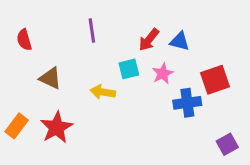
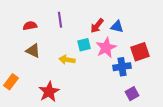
red semicircle: (24, 40) -> (30, 26), moved, turned 96
pink star: (163, 74) -> (106, 48), size x1.5
red star: (57, 127) -> (49, 92), moved
purple square: (227, 144) -> (132, 94), moved

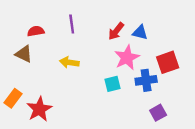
cyan square: (84, 45) -> (112, 84), moved
brown triangle: (33, 51) -> (24, 54), moved
yellow arrow: (67, 60) -> (69, 62), moved
red star: (49, 92) -> (39, 109), moved

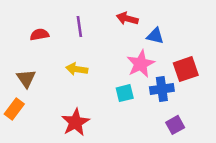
red arrow: (116, 31) -> (127, 19), moved, turned 66
brown triangle: (24, 54) -> (26, 78), moved, turned 30
red star: (39, 109) -> (75, 122), moved

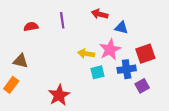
yellow arrow: (77, 69) -> (86, 54), moved
brown triangle: (26, 78) -> (21, 61), turned -42
purple square: (175, 125) -> (142, 86), moved

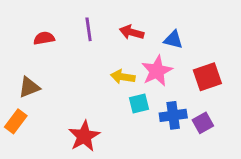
red arrow: (100, 14) -> (132, 32), moved
brown triangle: (21, 61) -> (29, 87), turned -35
blue cross: (127, 69) -> (173, 115), moved

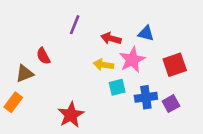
purple line: (89, 29) -> (75, 25), turned 30
red arrow: (132, 32) -> (111, 38), moved
red semicircle: (44, 38) -> (43, 56), moved, turned -108

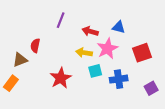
red semicircle: (43, 56) -> (35, 46), turned 40
purple square: (171, 104) -> (151, 88), moved
red star: (71, 115) -> (61, 78), moved

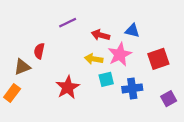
purple line: (61, 20) -> (68, 23), turned 42

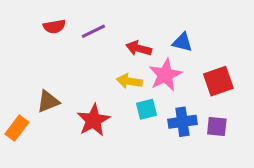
red semicircle: (39, 51) -> (54, 27), moved, turned -112
brown triangle: (22, 67) -> (48, 101), moved
purple square: (169, 99) -> (217, 126), moved, turned 35

